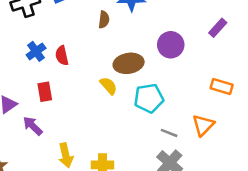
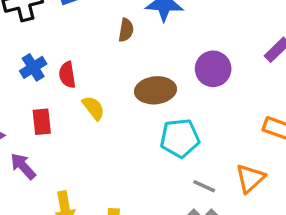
yellow semicircle: (109, 86) -> (93, 108), moved

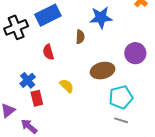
blue cross: (33, 67) -> (28, 80), moved
red semicircle: (67, 75) -> (48, 52), moved
gray line: (204, 186) -> (121, 120), moved

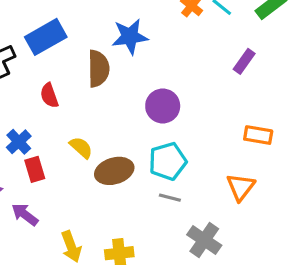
brown semicircle: (80, 37) -> (98, 69), size x1.6
purple circle: (135, 53) -> (163, 106), moved
brown ellipse: (103, 71) -> (114, 171), moved

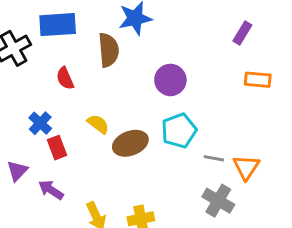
blue rectangle: (46, 37) -> (58, 25), turned 30
orange rectangle: (258, 135) -> (258, 80), moved
orange triangle: (241, 187) -> (246, 167), moved
gray line: (170, 198) -> (214, 158), moved

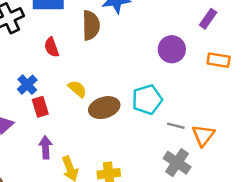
purple circle: (170, 80) -> (172, 49), moved
purple arrow: (51, 190) -> (46, 147), moved, turned 50

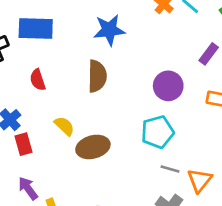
brown semicircle: (91, 25) -> (97, 76), moved
cyan pentagon: (147, 100) -> (158, 132), moved
purple arrow: (46, 147) -> (28, 188), turned -35

